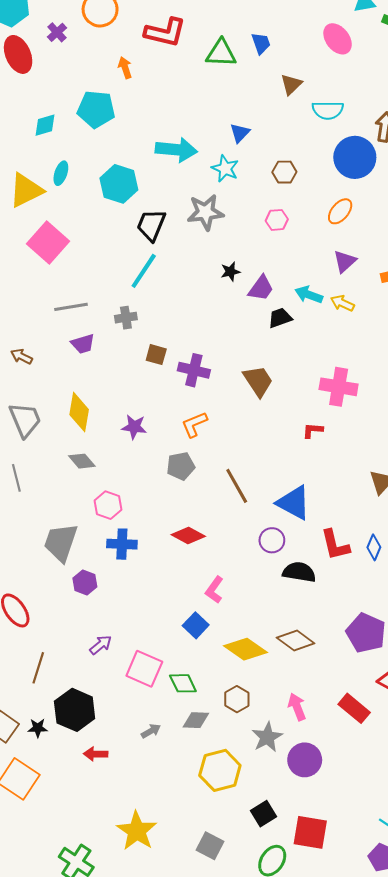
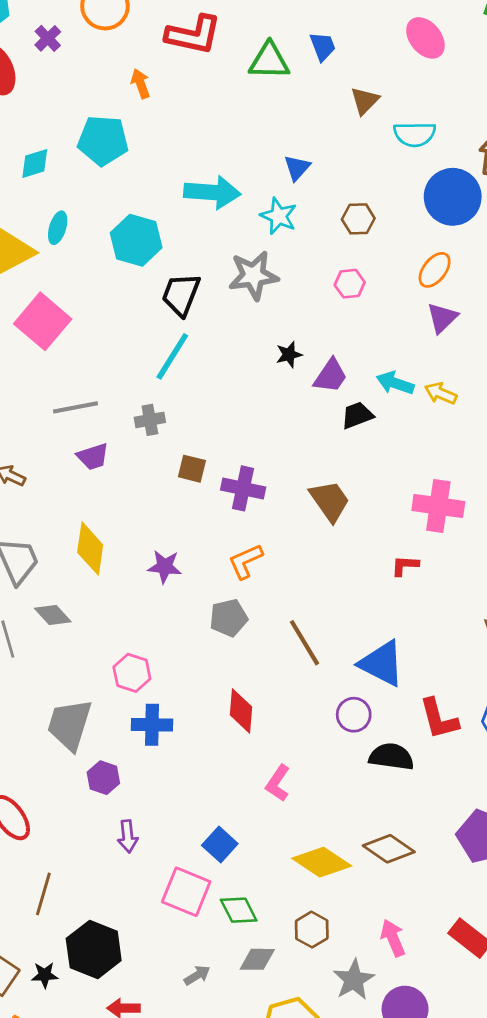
purple triangle: (345, 261) -> (442, 318), moved
gray diamond: (82, 461) -> (53, 615), moved
red diamond: (188, 535) -> (241, 711), turned 68
blue square: (196, 625) -> (220, 845), moved
purple arrow: (101, 645) -> (128, 836), moved, turned 125

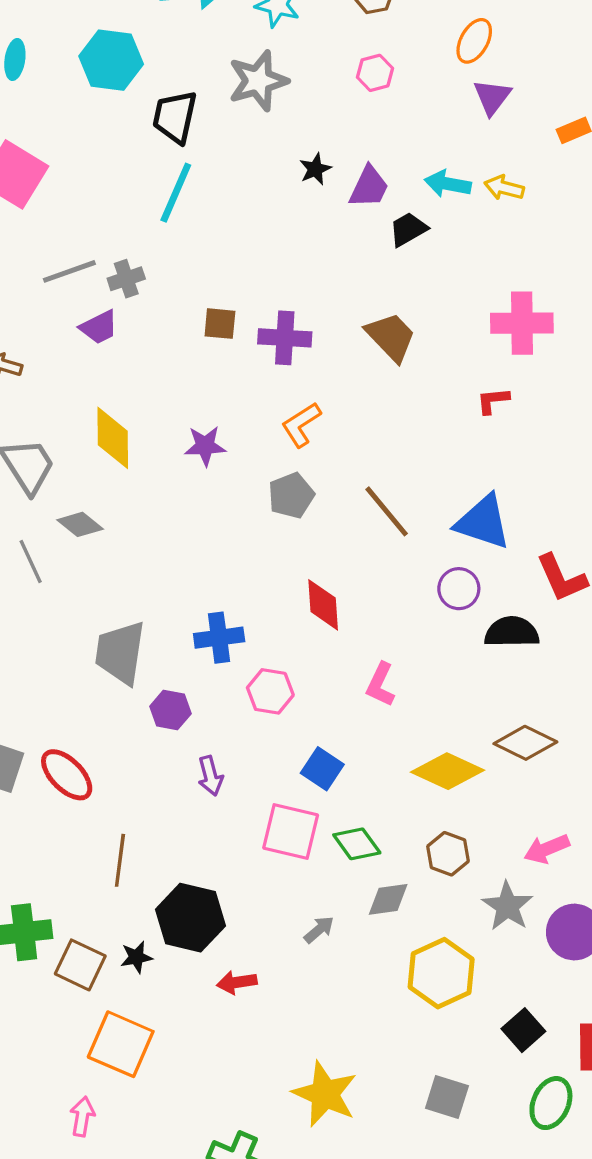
gray cross: (150, 420) -> (126, 279), moved
pink hexagon: (132, 673) -> (270, 691), moved
pink arrow: (393, 938) -> (547, 849), turned -81

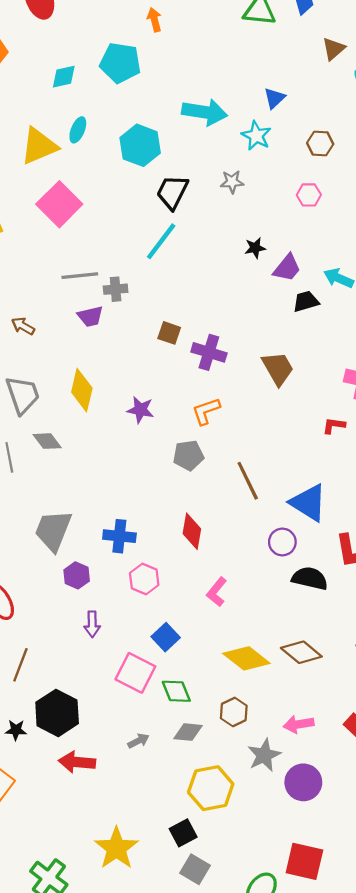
gray star: (258, 81) -> (232, 182), size x0.6
red arrow: (237, 982) -> (77, 762), size x1.4
black square: (523, 1030) -> (183, 833), moved

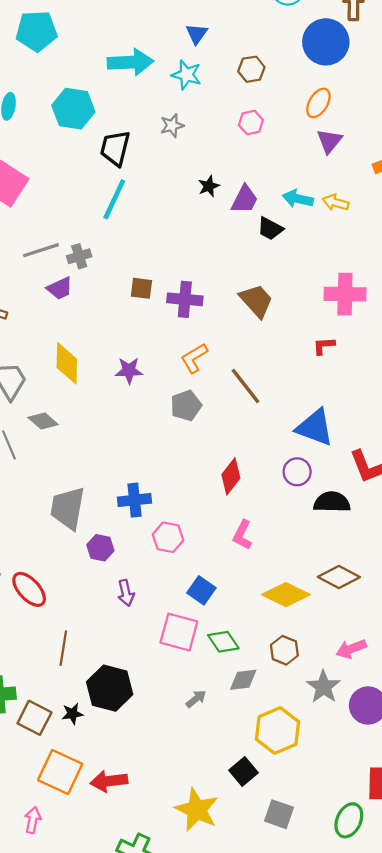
black trapezoid: (306, 301) -> (270, 229), turned -124
brown line: (248, 481) -> (246, 386), moved
red diamond: (192, 531) -> (231, 476), moved, turned 40
red arrow: (77, 762) -> (109, 781), moved
black square: (183, 833) -> (244, 771), moved

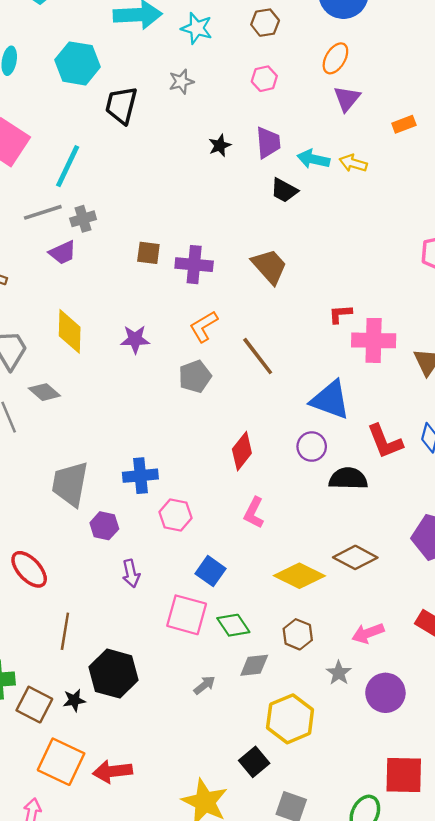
cyan line: (114, 199) -> (68, 166), moved
purple trapezoid: (245, 199) -> (268, 143), moved, turned -32
pink cross: (345, 294) -> (374, 340), moved
gray star: (324, 687) -> (339, 673), size x0.7

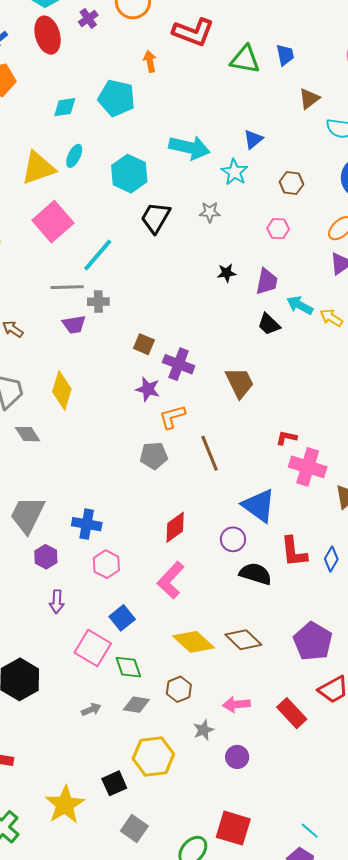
purple star: (135, 339) -> (148, 389), moved
pink L-shape: (254, 513) -> (171, 580), size x1.4
purple circle: (385, 693) -> (237, 757), size x0.7

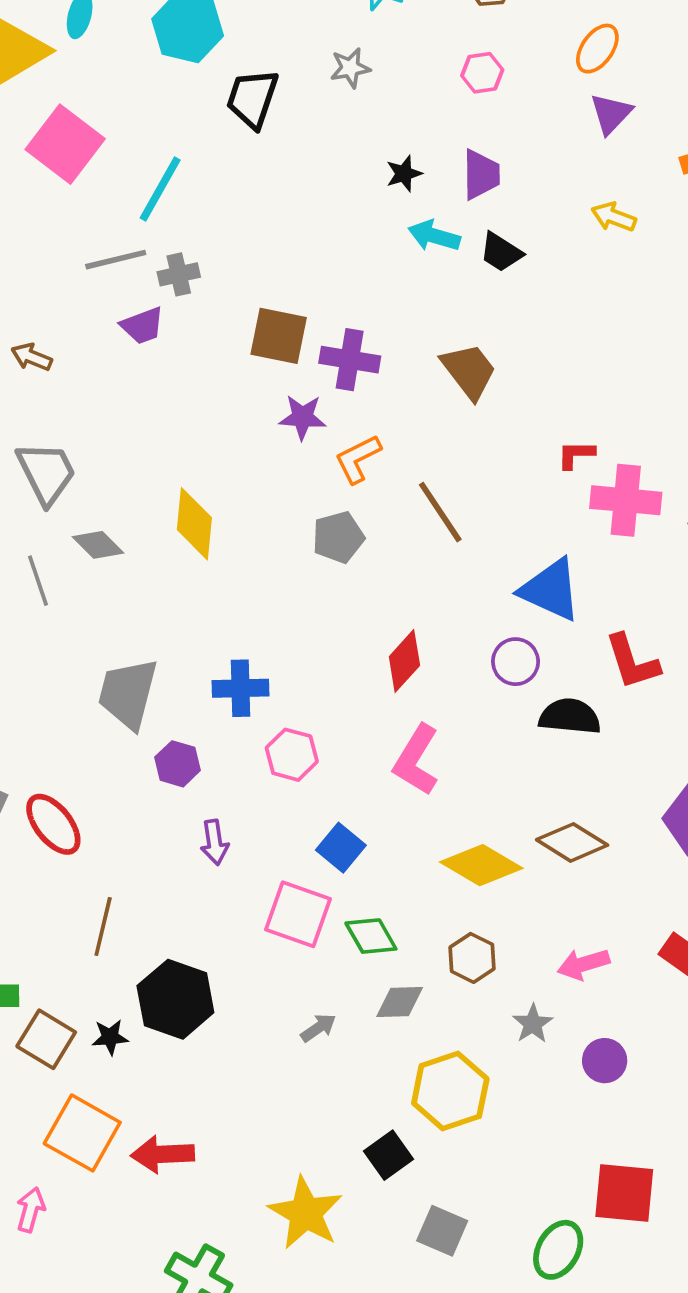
cyan arrow: (300, 305) -> (434, 236), moved
brown square: (144, 344) -> (279, 336), size x1.5
yellow diamond: (62, 390) -> (194, 524), moved

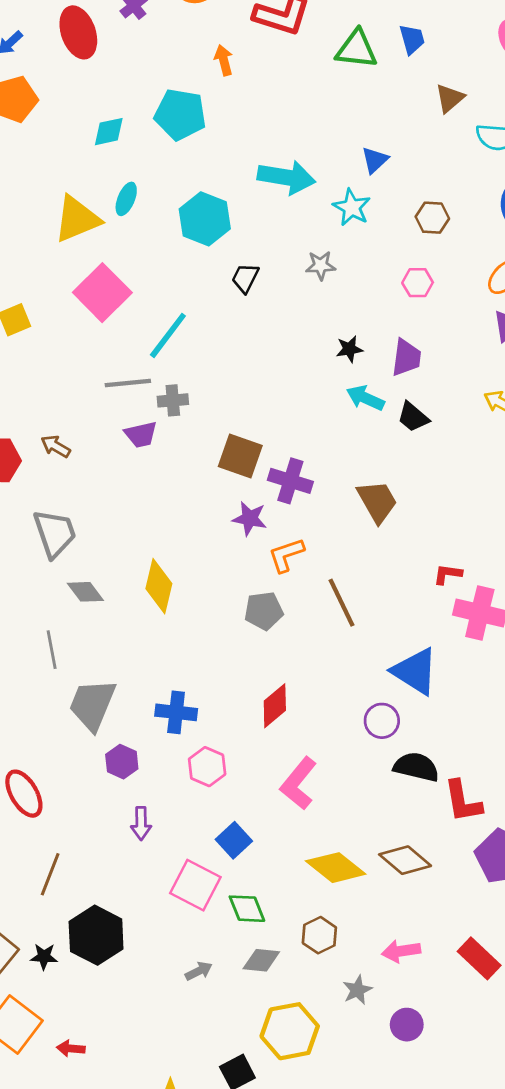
black trapezoid: (252, 99) -> (245, 278), size x0.7
gray line: (38, 581) -> (52, 650), moved
red diamond: (404, 661) -> (275, 706), moved
red L-shape: (632, 662) -> (463, 801), moved
red arrow: (163, 1154) -> (71, 1048), size x0.6

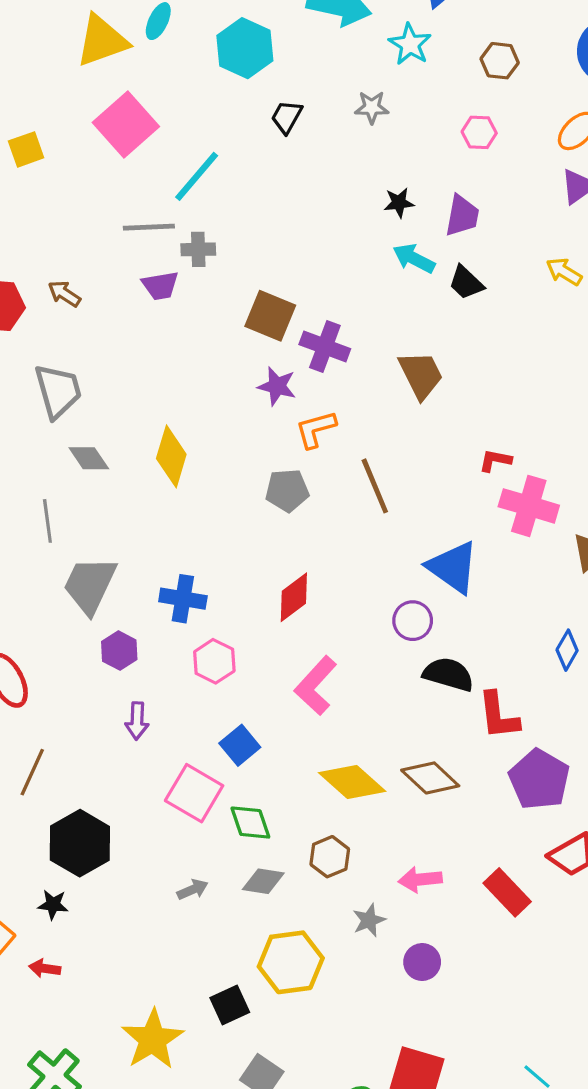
black star: (44, 957) -> (53, 905), moved

